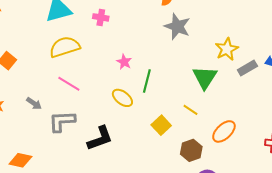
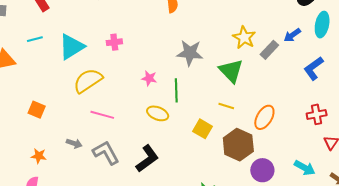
gray star: (177, 26) -> (190, 53), moved
gray L-shape: (62, 121) -> (106, 153), turned 80
brown hexagon: (191, 150) -> (238, 145), size x1.4

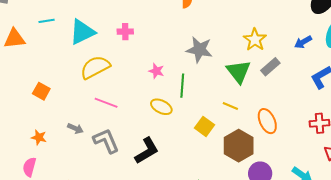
gray rectangle: (269, 50) -> (270, 67), moved
orange ellipse: (264, 117) -> (267, 121), turned -60

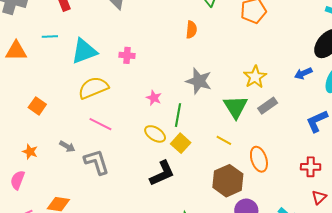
blue arrow: (303, 42) -> (303, 73), moved
yellow square: (204, 126) -> (181, 143), moved
black L-shape: (147, 151) -> (162, 173), moved

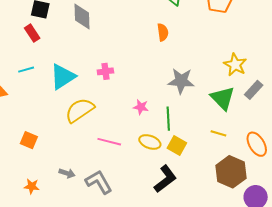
pink line: (100, 124) -> (109, 142), moved

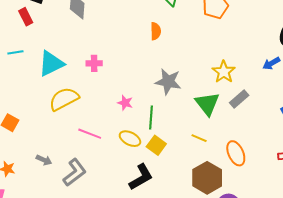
gray L-shape: (99, 182) -> (75, 172), turned 76

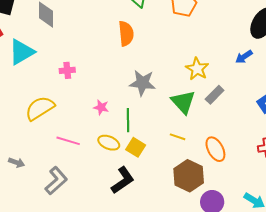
orange semicircle: (156, 31) -> (126, 34), size x1.4
cyan triangle: (51, 64) -> (22, 52), moved
gray arrow: (44, 160) -> (17, 163), moved

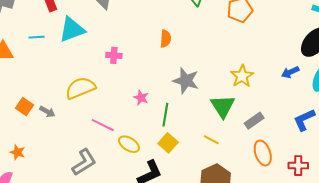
orange semicircle: (126, 34) -> (166, 39), moved, size x0.7
gray rectangle: (215, 95) -> (254, 121), moved
yellow ellipse: (109, 143) -> (129, 144), moved
orange ellipse: (215, 149) -> (263, 153), moved
gray arrow: (17, 163) -> (47, 112), moved

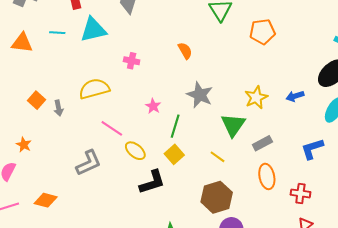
orange semicircle: (166, 39) -> (185, 51), turned -42
blue arrow: (290, 72) -> (295, 96), moved
gray arrow: (47, 112) -> (58, 108), turned 42

